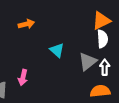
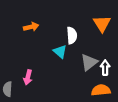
orange triangle: (101, 21) -> (102, 24), turned -36
white semicircle: (102, 39) -> (72, 35), moved

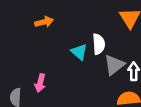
white semicircle: (72, 35) -> (99, 44), moved

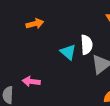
pink arrow: (40, 83) -> (31, 81), turned 84

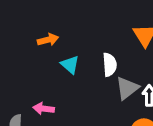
cyan triangle: (68, 52) -> (70, 65), moved

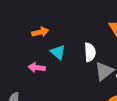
pink arrow: (44, 109) -> (37, 68), moved

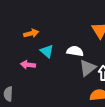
white semicircle: (90, 52) -> (75, 51), turned -77

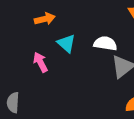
pink arrow: (28, 65) -> (40, 62), turned 56

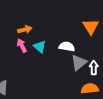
pink arrow: (40, 62) -> (22, 46), moved

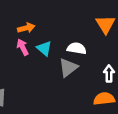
gray triangle: (79, 63) -> (68, 68), moved

